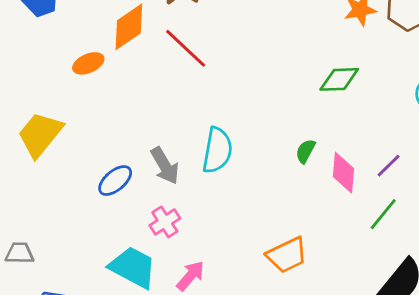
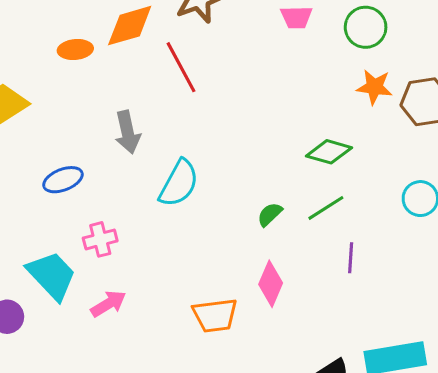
gray arrow: (165, 166) -> (128, 132), moved
purple line: (389, 166) -> (351, 258), turned -60
pink diamond: (343, 173) -> (271, 284), moved
green line: (383, 214) -> (326, 208), moved

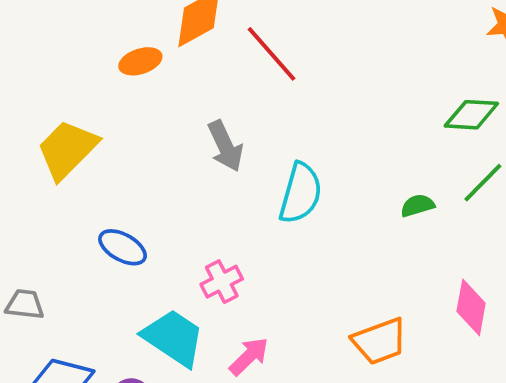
blue ellipse: (63, 180) -> (123, 247), moved, turned 63
green semicircle: (270, 214) -> (418, 206), turned 40
pink diamond: (271, 284) -> (471, 307), moved

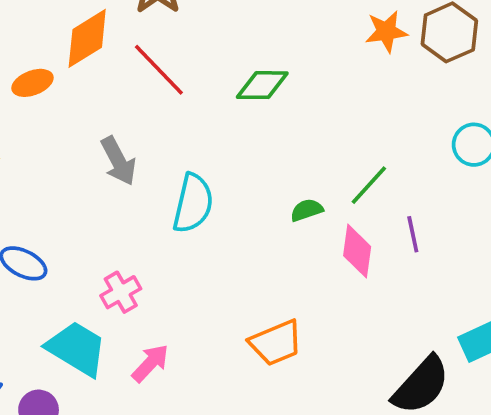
green diamond: (471, 115) -> (262, 85), moved
pink diamond: (471, 307) -> (357, 251), moved

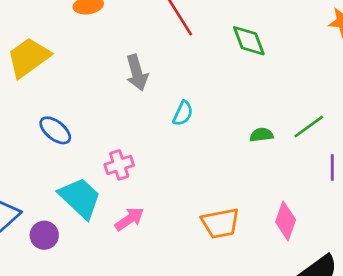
green diamond: (262, 85) -> (249, 41), turned 57
cyan semicircle: (193, 203) -> (183, 113), size x0.6
pink diamond: (357, 251) -> (286, 221), moved

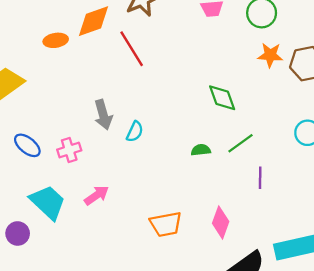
green diamond: (249, 41) -> (222, 98), moved
gray arrow: (137, 73) -> (103, 115), moved
pink cross: (119, 165) -> (69, 150), moved
pink arrow: (129, 219) -> (97, 195), moved

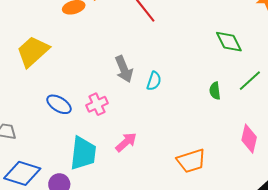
green semicircle: (201, 150) -> (215, 91), turned -84
cyan trapezoid: (48, 202) -> (83, 153), turned 60
pink diamond: (221, 222) -> (249, 139), moved

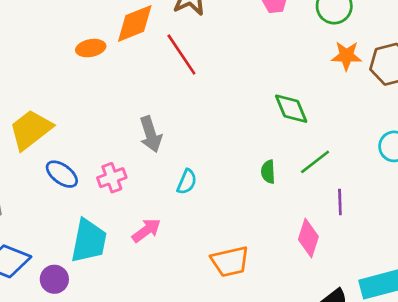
yellow trapezoid: (33, 51) -> (31, 130), moved
cyan semicircle: (154, 81) -> (187, 182), moved

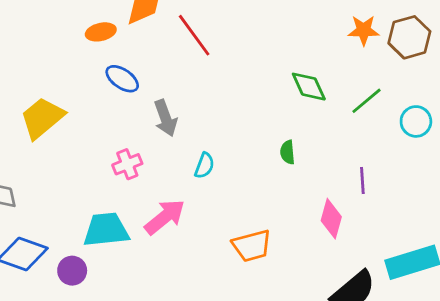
green line: (315, 162) -> (367, 101), moved
blue ellipse: (62, 174) -> (122, 79), moved
pink arrow: (146, 230) -> (165, 217), size x1.4
cyan trapezoid: (89, 241) -> (106, 230), turned -105

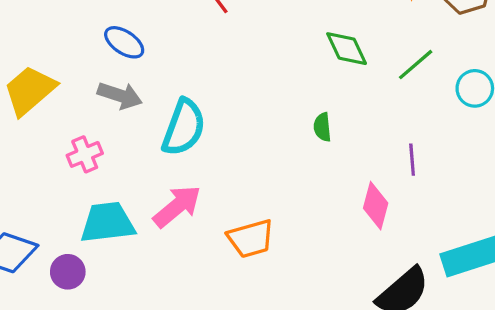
gray arrow: (165, 118) -> (120, 95), moved, turned -51
pink cross: (127, 164) -> (85, 154), moved
cyan semicircle: (204, 166) -> (184, 127), moved, size x1.8
orange trapezoid: (252, 246) -> (251, 239), moved

